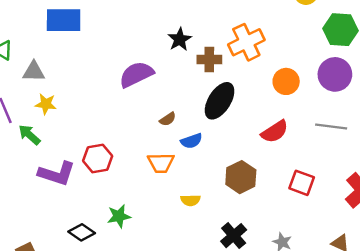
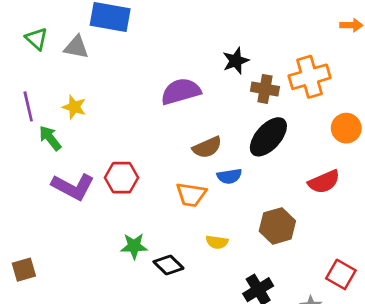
gray triangle: (34, 72) -> (76, 47), moved
brown semicircle: (168, 119) -> (207, 147), size x1.5
red square: (302, 183) -> (341, 274), moved
black diamond: (82, 232) -> (168, 265), moved

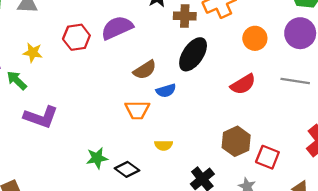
red hexagon: (122, 178) -> (76, 37), moved
brown hexagon: (277, 226) -> (236, 141), moved

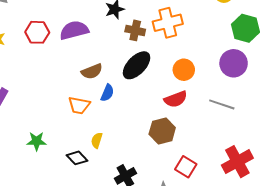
orange circle: (255, 38) -> (184, 70), moved
blue semicircle: (166, 91) -> (107, 93), turned -60
brown hexagon: (236, 141) -> (162, 131), moved
yellow semicircle: (164, 145) -> (97, 140), turned 98
black diamond: (127, 169) -> (77, 158), moved

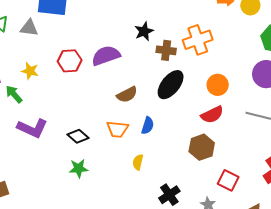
blue semicircle: (107, 93) -> (148, 126), moved
black diamond: (77, 158) -> (78, 136), moved

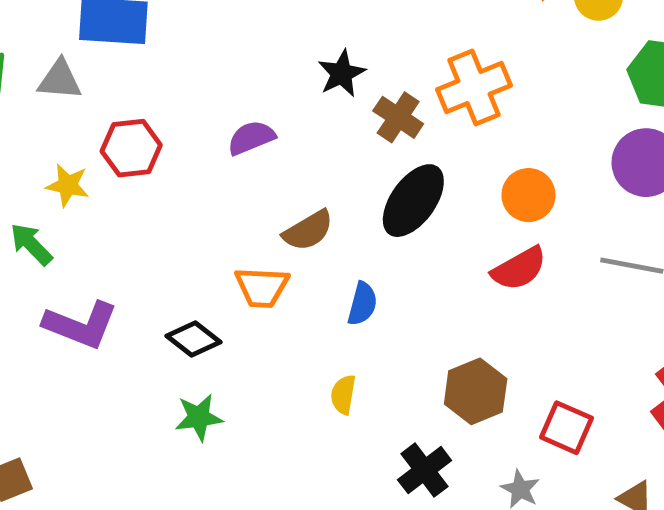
brown cross: (166, 50) -> (398, 117), turned 30
purple semicircle: (106, 56) -> (251, 138), size x0.7
red hexagon: (70, 61) -> (131, 148), moved
orange trapezoid: (117, 129) -> (262, 287), moved
brown hexagon: (202, 147) -> (476, 391), moved

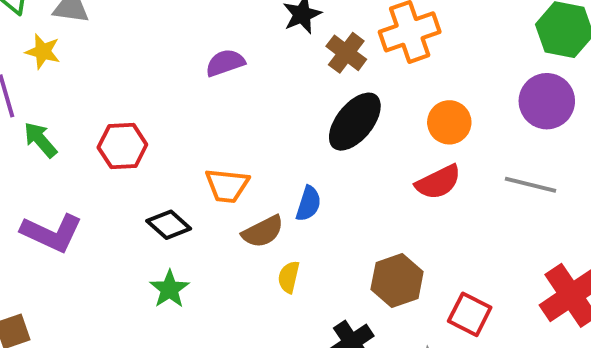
red hexagon: (131, 148) -> (122, 146), moved
yellow star: (68, 185) -> (43, 52), moved
brown semicircle: (308, 231) -> (263, 232), moved
purple L-shape: (81, 325) -> (52, 233), moved
green star: (199, 417) -> (169, 289), turned -30

